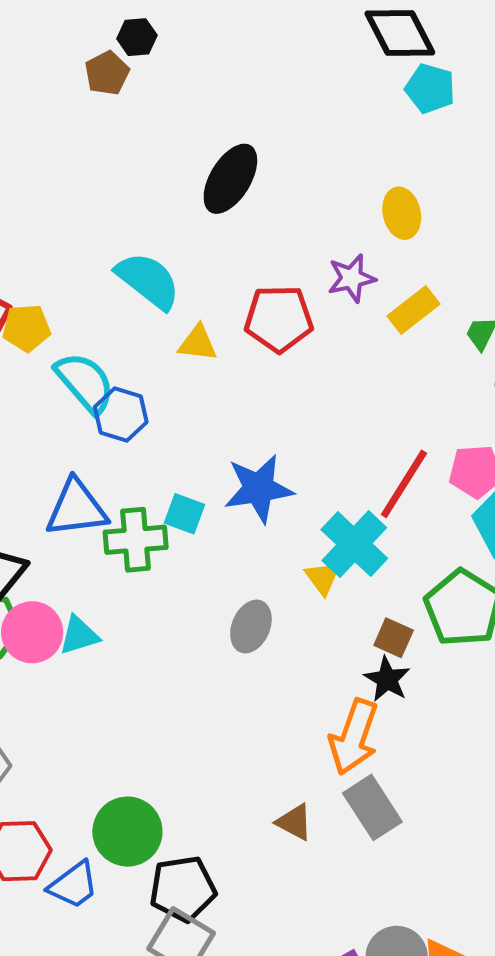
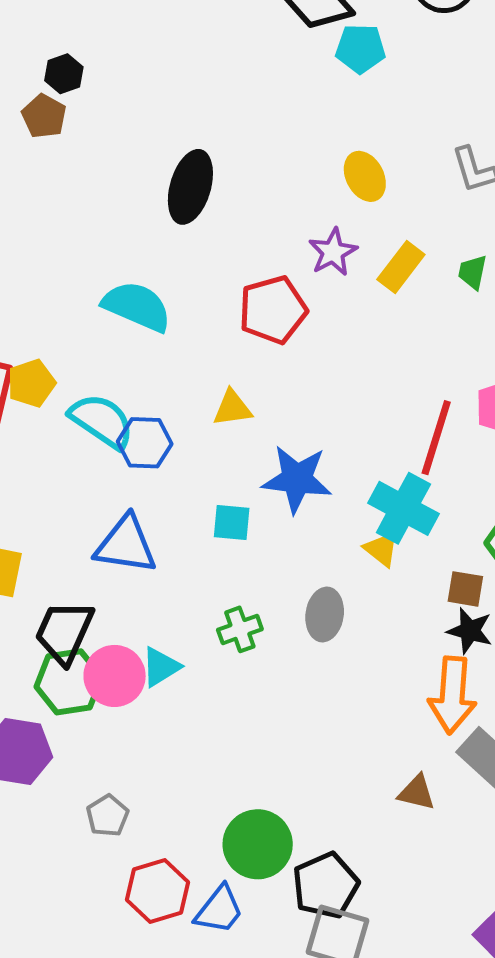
yellow triangle: (198, 343) -> (232, 408), moved
blue star: (259, 489) -> (297, 479), turned 30
blue triangle: (77, 508) -> (126, 545), turned 30
green cross: (136, 540) -> (240, 629), moved, size x0.7

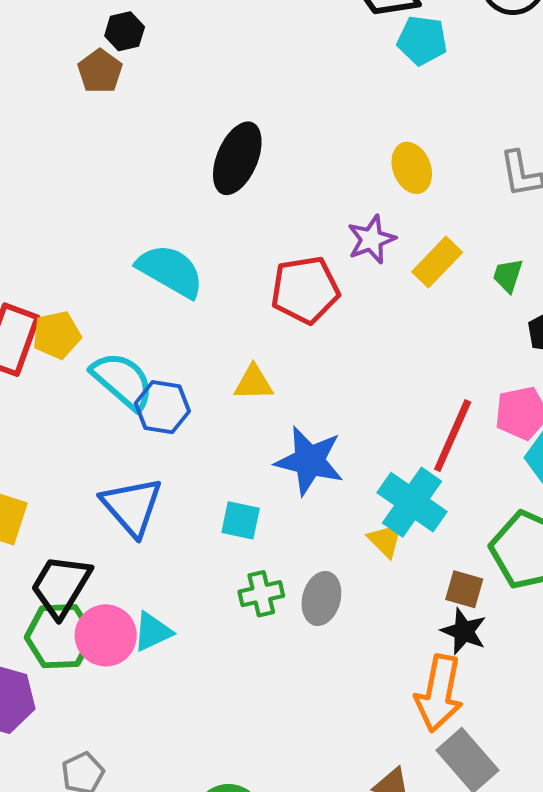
cyan square: (232, 522) -> (241, 520), moved
blue triangle: (126, 545) -> (132, 506), turned 34
green cross: (240, 629) -> (261, 594), moved

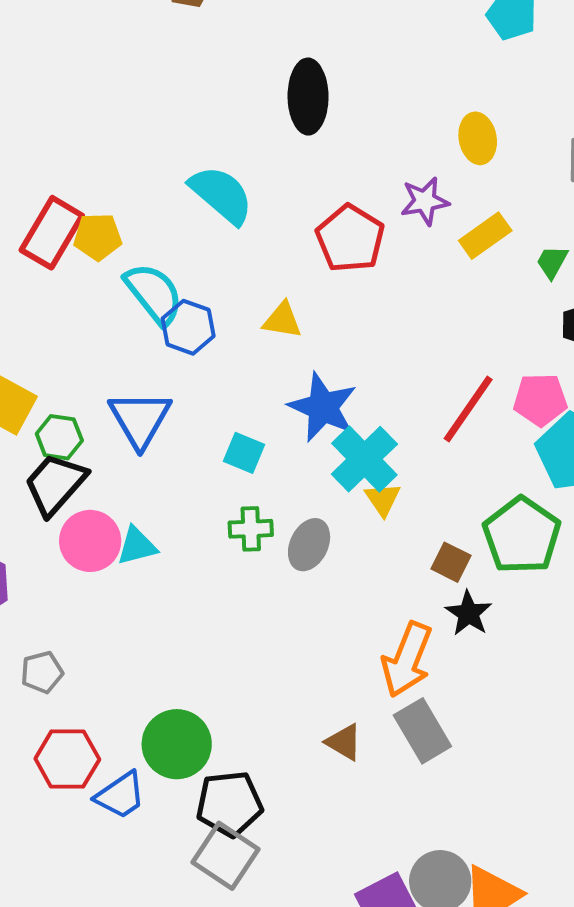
black ellipse: (237, 158) -> (308, 97), turned -34
red pentagon: (305, 290) -> (350, 238), turned 30
cyan cross: (412, 502) -> (364, 459), moved
black star: (464, 631) -> (469, 613), moved
green hexagon: (60, 636) -> (59, 437), moved, size x0.7

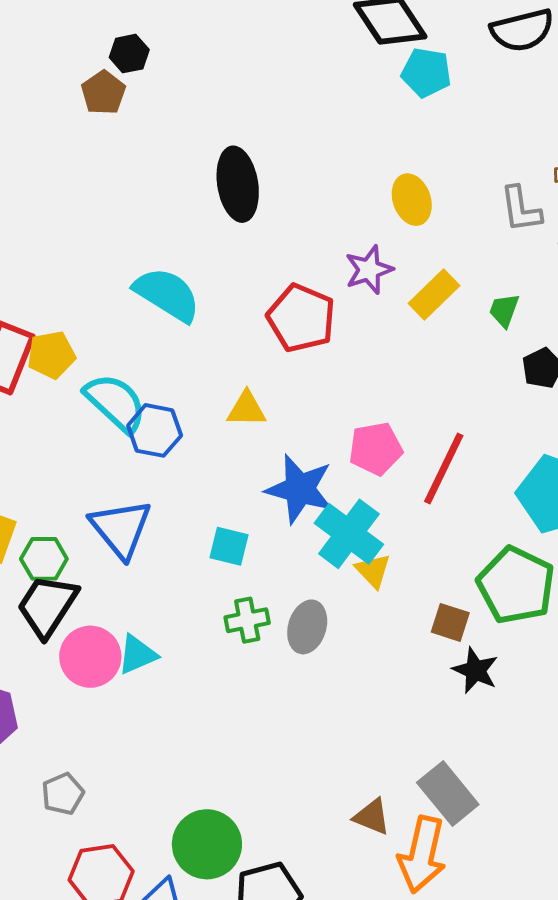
pink pentagon: (540, 400) -> (376, 449), moved
orange arrow: (407, 660) -> (422, 855), moved

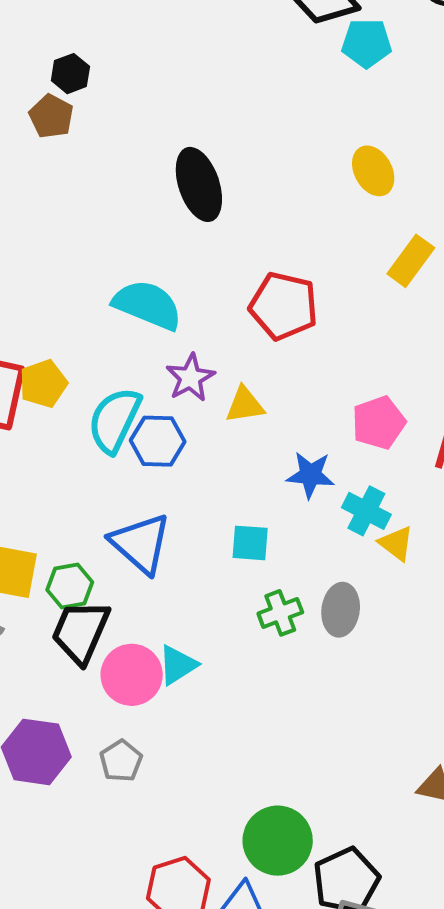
purple star: (369, 270) -> (190, 378), moved
cyan semicircle: (115, 403) -> (114, 420), turned -98
blue star: (300, 489) -> (310, 475), size x0.7
cyan cross: (349, 534) -> (366, 511), size x0.7
gray pentagon: (63, 794) -> (121, 761), moved

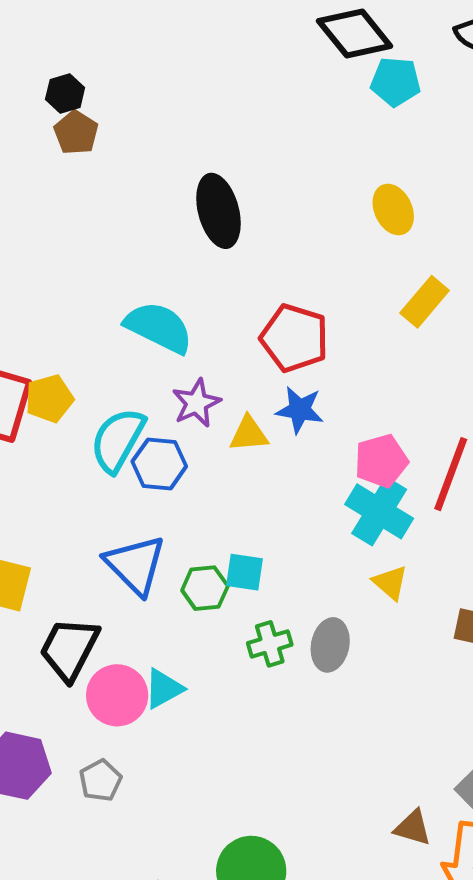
black hexagon: (70, 74) -> (65, 94), moved
blue star: (310, 475) -> (300, 410), moved
cyan cross: (366, 511) -> (379, 511), moved, size x1.4
green hexagon: (70, 586) -> (205, 588), moved

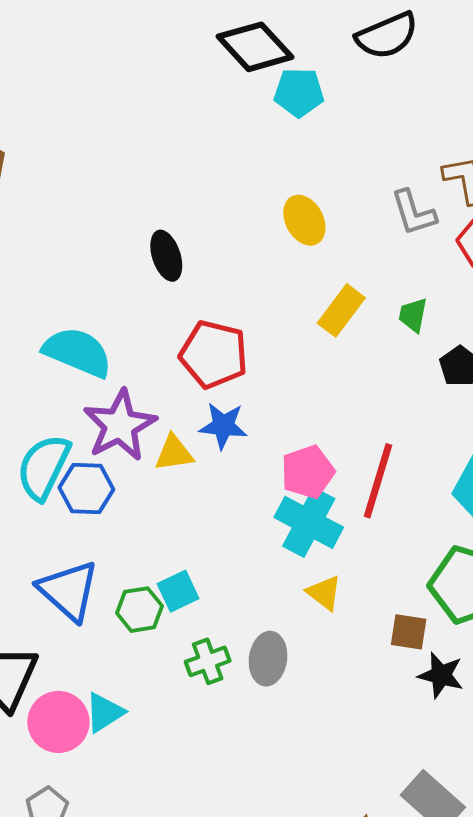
black ellipse: (218, 211) -> (166, 256), moved, size x0.7
purple star: (196, 403) -> (120, 425), size x1.5
cyan square: (244, 572) -> (178, 591), turned -30

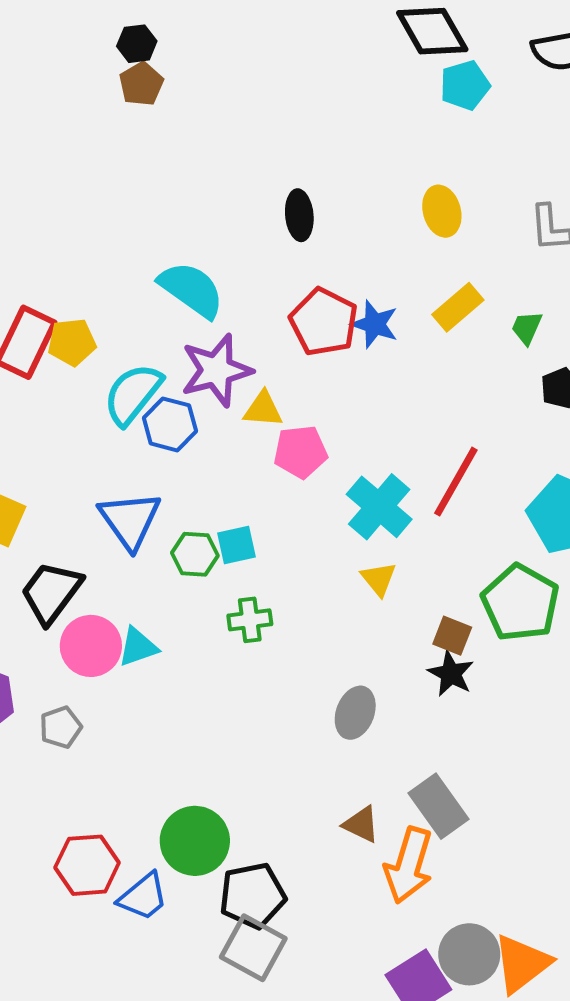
cyan pentagon: (299, 92) -> (465, 85), turned -30
blue star: (223, 426) -> (375, 324), moved
pink pentagon: (308, 472) -> (300, 452), moved
gray ellipse: (268, 659) -> (355, 713), moved
black star: (441, 675) -> (451, 674), moved

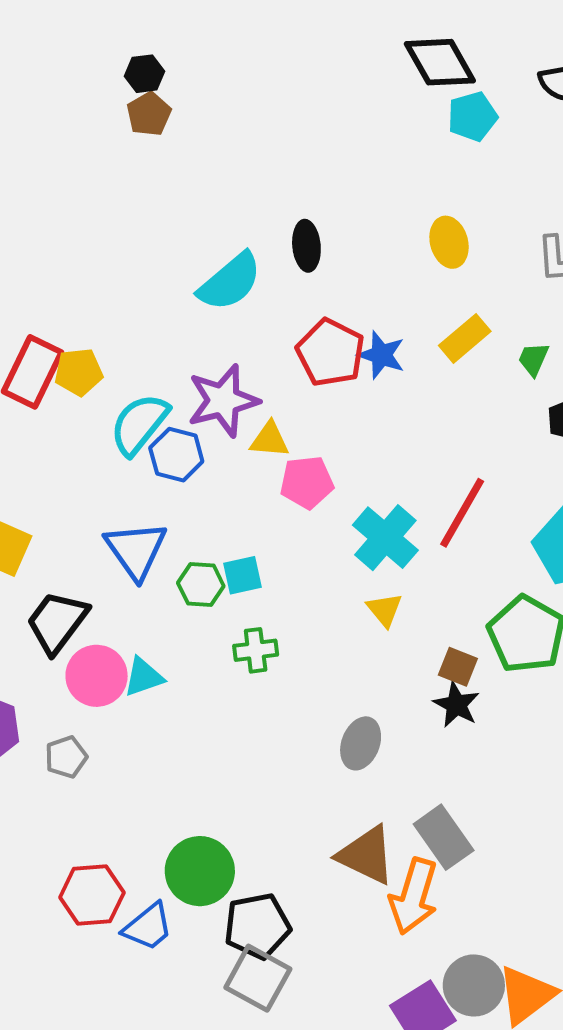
cyan semicircle: (191, 290) -> (230, 282), moved, turned 104
brown triangle: (361, 824) -> (366, 855), size x1.6

